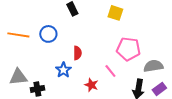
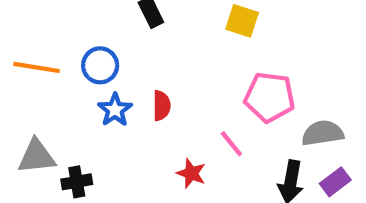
blue star: (63, 70) -> (115, 110), moved

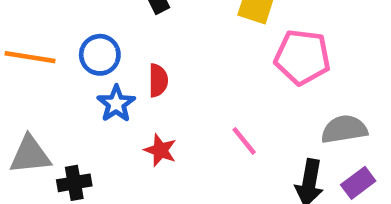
pink pentagon: (270, 97) -> (302, 57), moved
red semicircle: (162, 106) -> (158, 80), moved
red star: (191, 173) -> (160, 150), moved

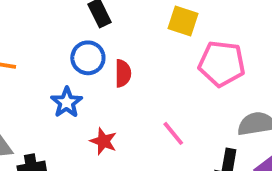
blue circle: (100, 55) -> (88, 58), moved
red semicircle: (158, 80) -> (123, 73), moved

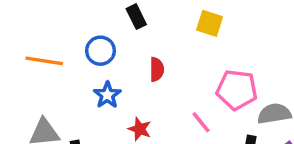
blue circle: (88, 58) -> (100, 51), moved
pink pentagon: (222, 64) -> (237, 90), moved

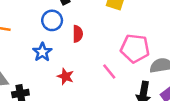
blue circle: (100, 51) -> (52, 20), moved

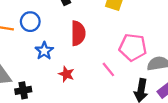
blue circle: (52, 20) -> (30, 22), moved
red semicircle: (78, 34) -> (78, 33), size x1.5

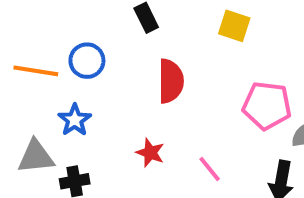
blue star: (44, 51) -> (75, 120), moved
pink line: (108, 69) -> (210, 169), moved

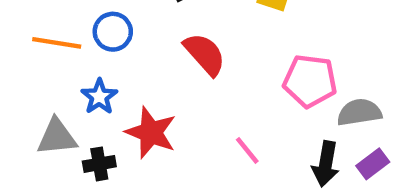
red semicircle: (171, 81) -> (205, 54), turned -42
red star: (150, 153) -> (151, 133), moved, size x1.6

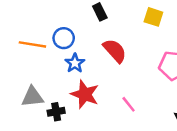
blue star: (99, 97) -> (75, 63), moved
pink line: (247, 150) -> (129, 104), moved

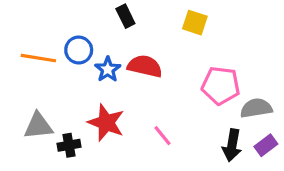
red semicircle: (115, 51) -> (145, 66), turned -35
blue star: (75, 63) -> (108, 69), moved

